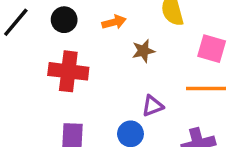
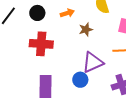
purple triangle: (153, 106) -> (93, 62), size x1.6

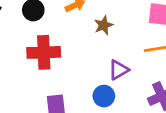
purple triangle: (93, 62) -> (118, 70), size x0.7

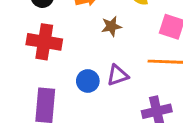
blue circle: (104, 96) -> (88, 81), moved

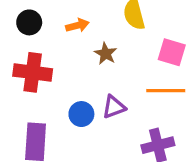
brown star: (111, 26) -> (106, 54), turned -30

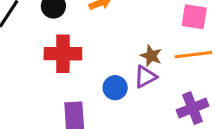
brown star: (106, 54) -> (151, 56), moved

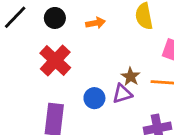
red cross: (63, 54) -> (55, 60), turned 32

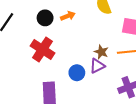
black circle: (55, 18) -> (45, 18), moved

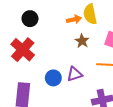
orange arrow: (68, 16) -> (74, 19), moved
brown star: (101, 52) -> (82, 41), moved

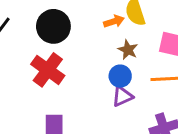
black circle: (30, 19) -> (53, 26), size x1.5
blue circle: (53, 78) -> (120, 76), moved

